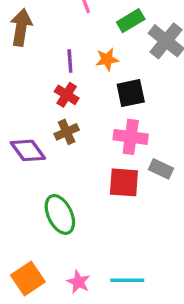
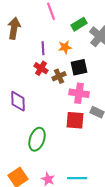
brown cross: (67, 132) -> (59, 76), moved
purple diamond: (28, 150) -> (18, 101), turned 35
green ellipse: (60, 214) -> (37, 139), turned 45

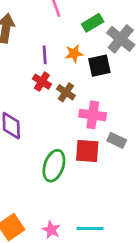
black square: (79, 67) -> (99, 66), moved
brown cross: (59, 76) -> (66, 92), turned -32
green ellipse: (37, 139) -> (54, 166), moved

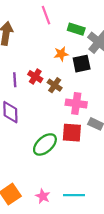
green rectangle: (93, 23) -> (76, 29), turned 49
purple line: (45, 55) -> (15, 80), moved
green ellipse: (54, 166) -> (45, 144), turned 30

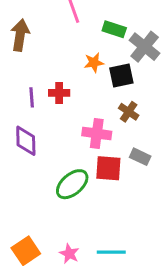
red cross: (35, 77) -> (59, 93), turned -32
brown cross: (55, 85) -> (129, 112), moved
pink cross: (76, 103) -> (97, 133), moved

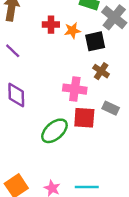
red cross: (59, 93) -> (51, 25), moved
purple line: (32, 97) -> (13, 51), moved, turned -42

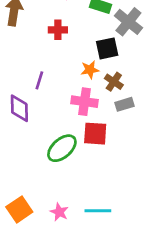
orange star: (72, 31) -> (90, 70), moved
purple line: (13, 51) -> (39, 80), moved, turned 63
gray rectangle: (111, 108) -> (124, 104), moved, turned -42

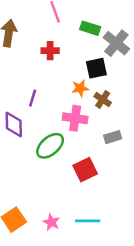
gray rectangle: (124, 104) -> (113, 137), moved
red square: (95, 134) -> (85, 170), moved, turned -30
green ellipse: (62, 148) -> (50, 146), moved

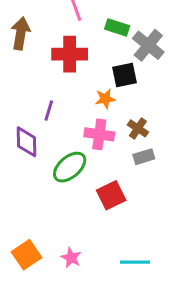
red cross: (50, 51) -> (70, 54), size x1.6
brown cross: (103, 99) -> (138, 128), moved
cyan line: (88, 221) -> (135, 262), moved

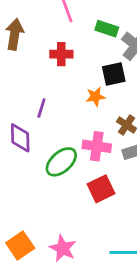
red cross: (70, 54) -> (61, 54), size x0.7
pink cross: (99, 134) -> (97, 146), moved
pink star: (71, 258) -> (63, 248), size x1.4

